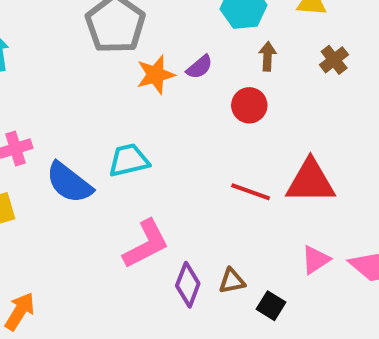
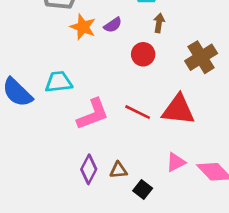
brown cross: (334, 60) -> (201, 57), moved, size x1.6
orange star: (156, 75) -> (83, 27), turned 30
pink L-shape: (146, 244) -> (93, 114), moved

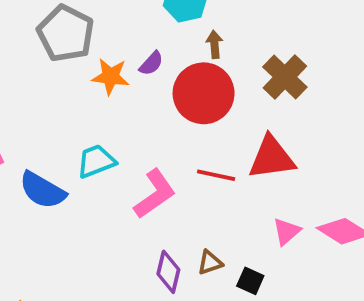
red circle: (143, 54) -> (204, 93), size x1.8

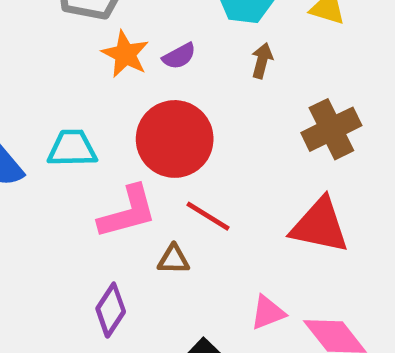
red circle: (204, 93) -> (175, 139), moved
red triangle: (272, 158) -> (320, 226), moved
brown triangle: (210, 263) -> (174, 259), moved

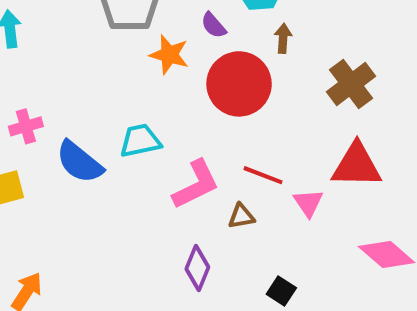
purple semicircle: (179, 56) -> (214, 25), moved, turned 88
red circle: (175, 139) -> (239, 84), moved
pink triangle: (268, 313) -> (308, 203), moved, turned -32

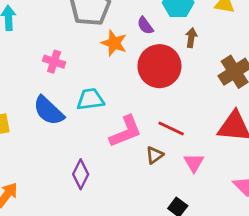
pink cross: (26, 126) -> (54, 62), moved, turned 30
pink triangle: (308, 203) -> (194, 163), moved
brown triangle: (241, 216) -> (154, 155), turned -30
purple diamond: (197, 268) -> (81, 174), moved

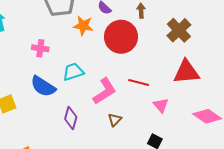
brown triangle: (154, 155) -> (115, 120), moved
purple diamond: (81, 174) -> (71, 118), moved

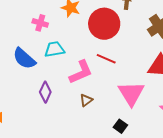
pink cross: (40, 48) -> (40, 23), moved
red line: (139, 82) -> (106, 59), moved
pink triangle: (161, 105) -> (131, 93), size x1.8

